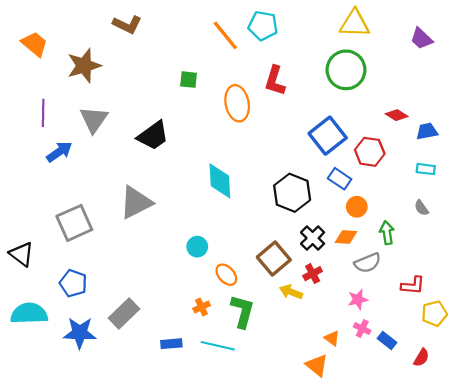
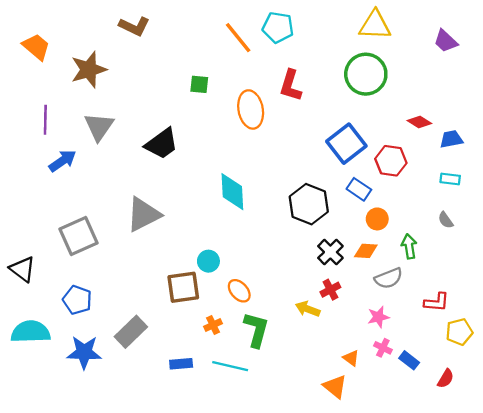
brown square: (274, 258) -> (183, 287), moved, turned 32

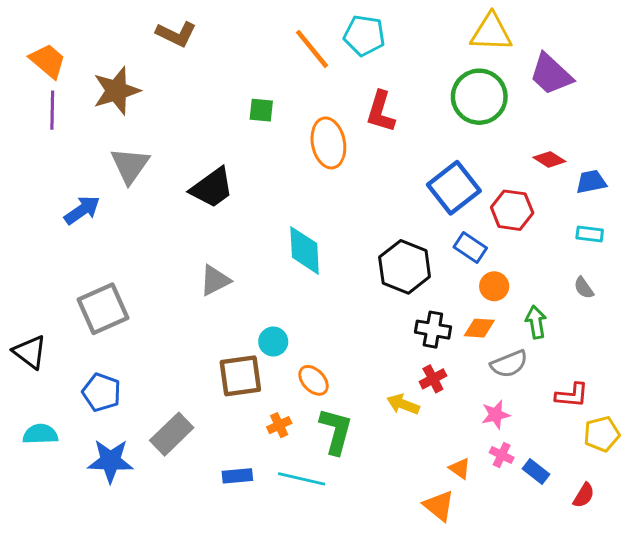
purple trapezoid: (446, 41) -> (551, 74), moved, size x1.4
purple line: (45, 120) -> (52, 110), moved
gray triangle: (143, 214) -> (215, 280), moved, size x0.7
black cross: (330, 252) -> (433, 330), turned -35
cyan semicircle: (31, 332) -> (40, 434), size x0.7

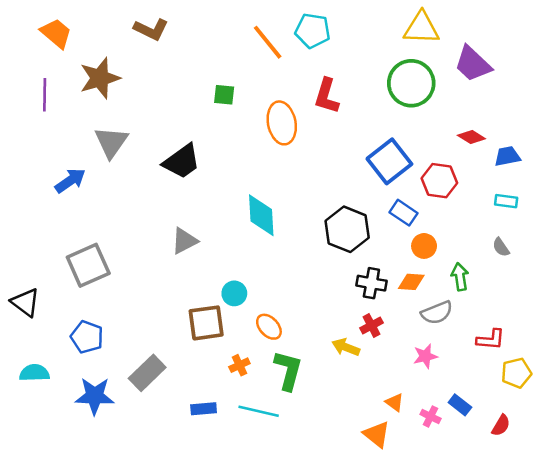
orange trapezoid: (48, 61) -> (56, 33), moved
pink cross: (502, 455) -> (430, 416), moved

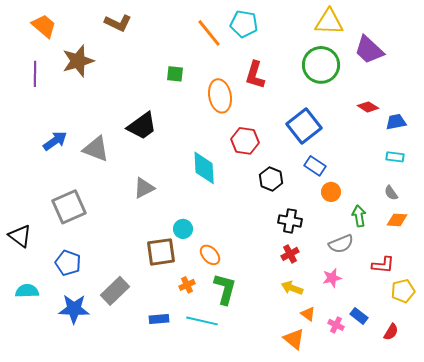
gray triangle: (111, 142) -> (96, 149), moved, turned -44
red hexagon: (439, 181) -> (245, 141), moved
black hexagon: (347, 229) -> (271, 179), size x0.7
orange diamond: (411, 282) -> (397, 220), moved
yellow arrow: (346, 347) -> (292, 288), moved

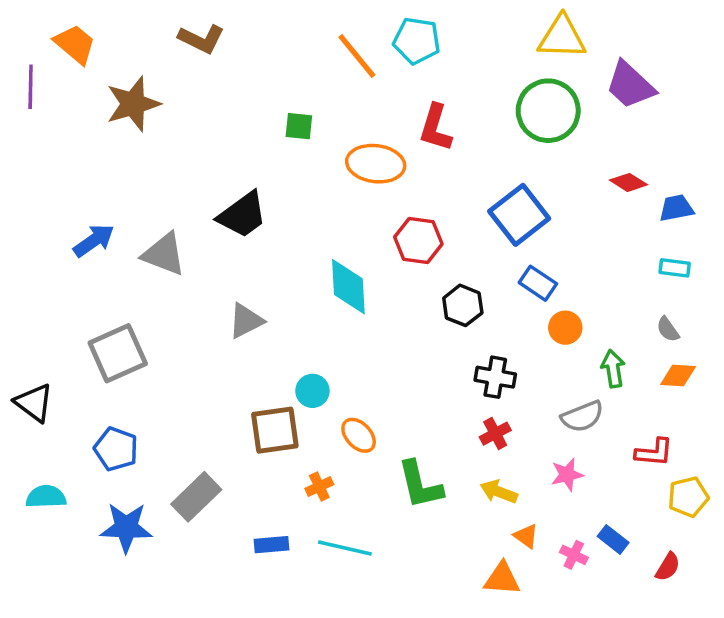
purple line: (35, 74) -> (31, 87), moved
orange ellipse: (220, 96) -> (376, 164), turned -72
green L-shape: (225, 289) -> (420, 485), moved, turned 152
orange triangle: (294, 339) -> (502, 579), turned -35

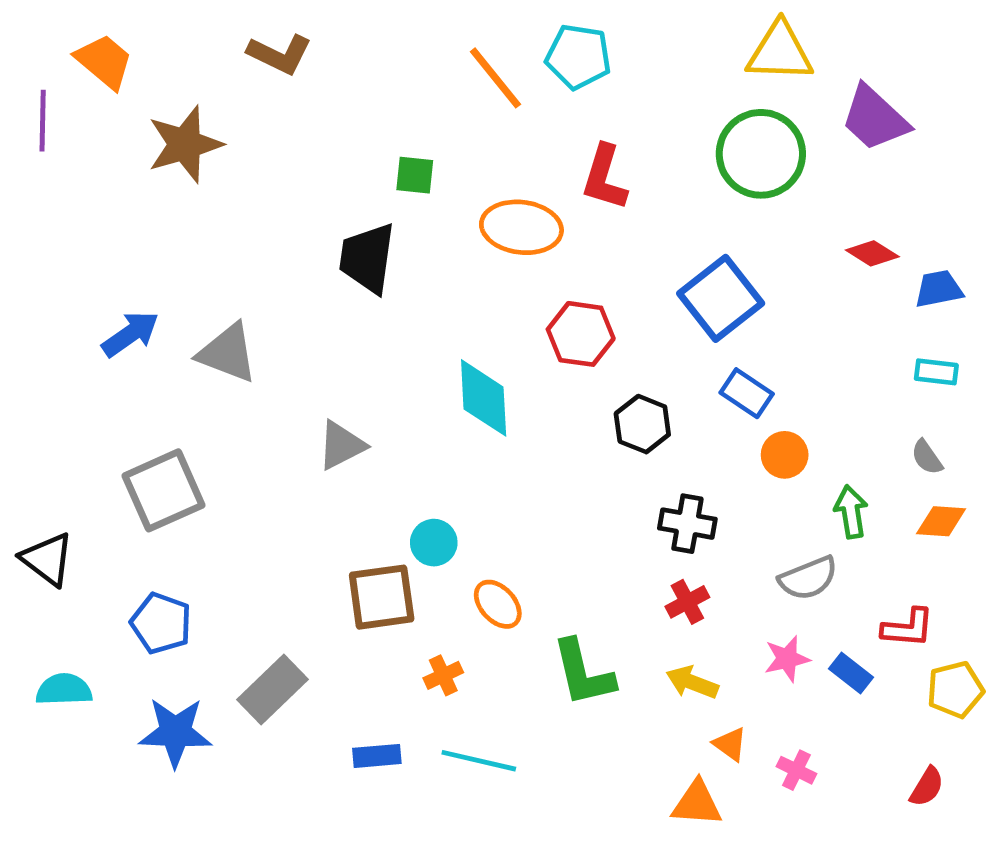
black trapezoid: (242, 215) -> (367, 258), moved, turned 134
blue rectangle: (613, 539) -> (851, 673), moved

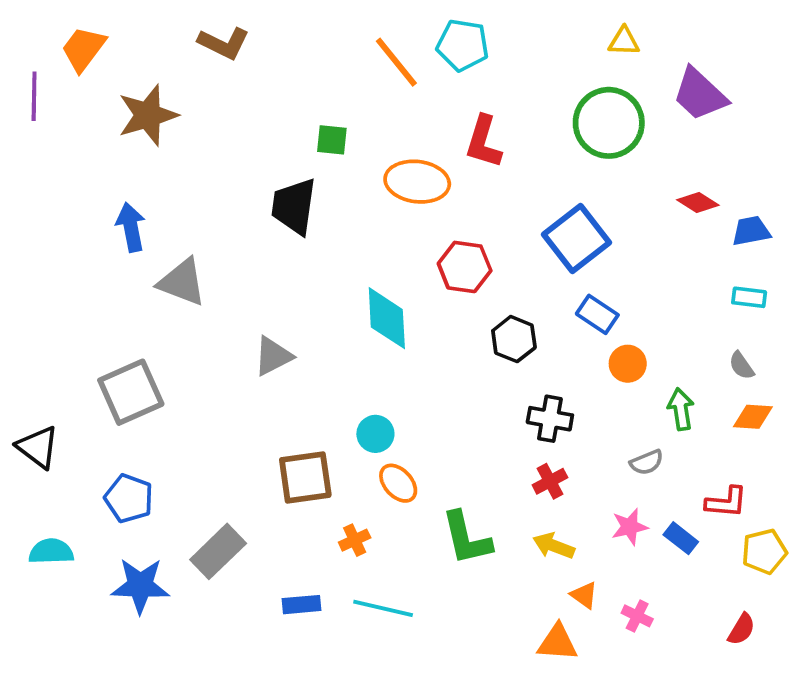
yellow triangle: (780, 52) -> (624, 41), size x0.6
orange trapezoid: (104, 61) -> (83, 49), turned -93
blue arrow: (130, 334) -> (131, 227), moved, turned -66
cyan circle: (434, 543) -> (375, 434), moved
gray semicircle: (808, 578) -> (647, 462), size x0.7

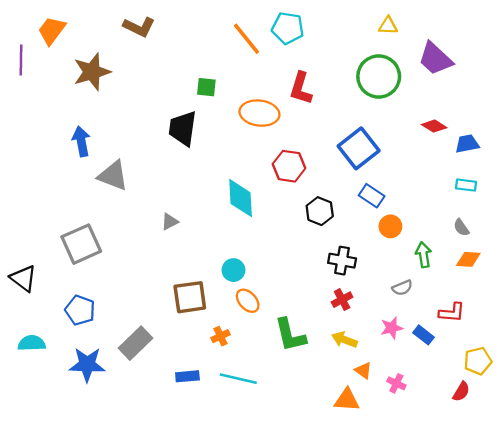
gray triangle: (273, 356) -> (170, 222), size x0.7
yellow pentagon: (764, 551) -> (478, 361), moved

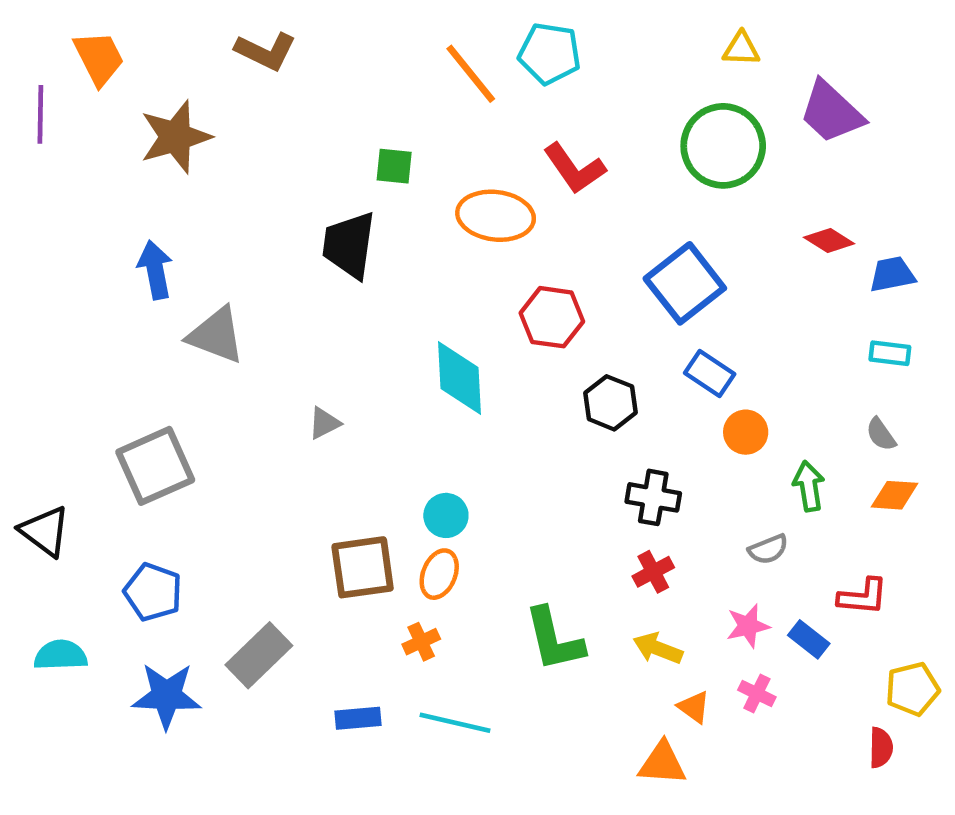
orange trapezoid: (52, 30) -> (99, 58), turned 116
red L-shape: (301, 88) -> (574, 168), turned -52
orange ellipse: (248, 301) -> (439, 574), moved, turned 65
pink cross: (396, 383) -> (757, 694), moved
red semicircle: (461, 392) -> (881, 748), turned -30

